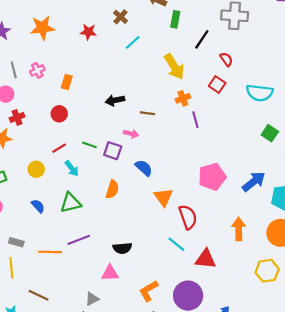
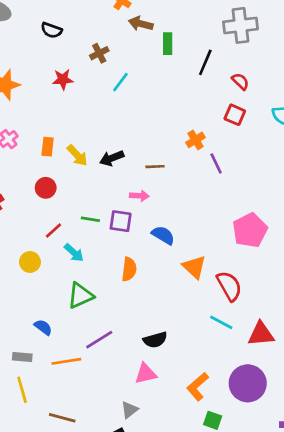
brown cross: (121, 17) -> (99, 53), turned 32
yellow arrow: (174, 67) -> (77, 155), moved, size x0.7
blue semicircle: (38, 206) -> (43, 327), moved

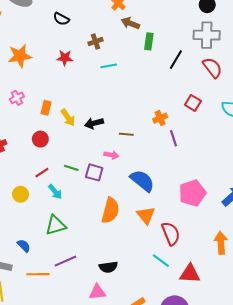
red semicircle: (240, 81) -> (212, 68), moved, size x1.5
cyan line: (120, 82) -> (109, 66), turned 35
blue semicircle: (163, 235) -> (142, 181), moved, size x1.4
orange semicircle: (129, 269) -> (110, 210), moved, size x1.4

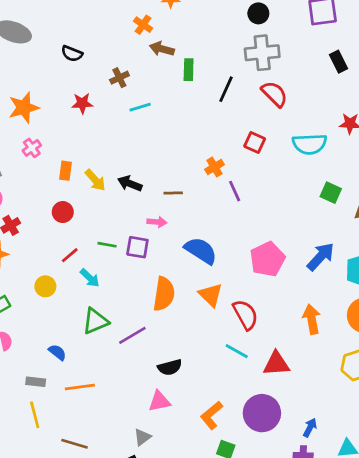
pink cross: (17, 98) -> (32, 148), moved
black arrow: (94, 123) -> (130, 184), turned 42
purple line: (65, 261) -> (132, 335), moved

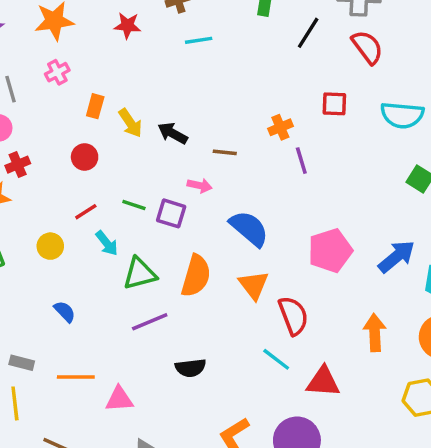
red square: (255, 143) -> (334, 104), turned -30
green triangle: (95, 321) -> (140, 274), moved
blue semicircle: (57, 352) -> (65, 312), moved
pink triangle: (159, 401) -> (119, 399), moved

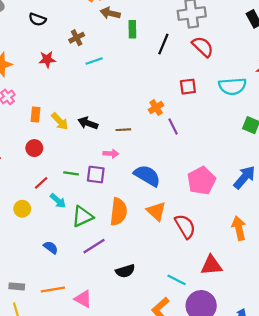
blue semicircle: (65, 312) -> (51, 247), moved
cyan line: (276, 359) -> (177, 280), moved
pink triangle: (119, 399) -> (83, 299), turned 42

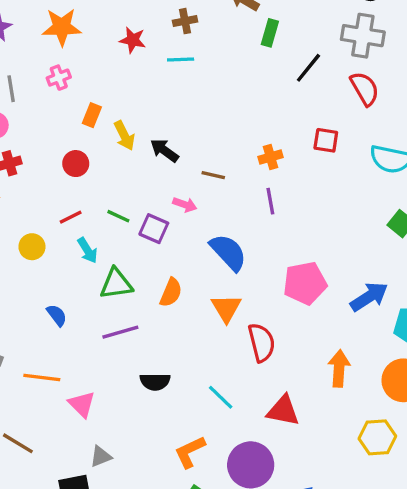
cyan line: (94, 61) -> (181, 59), moved
purple line: (173, 126) -> (270, 201), moved
orange semicircle: (118, 212) -> (171, 292), size x0.7
cyan line: (177, 280) -> (221, 397), moved

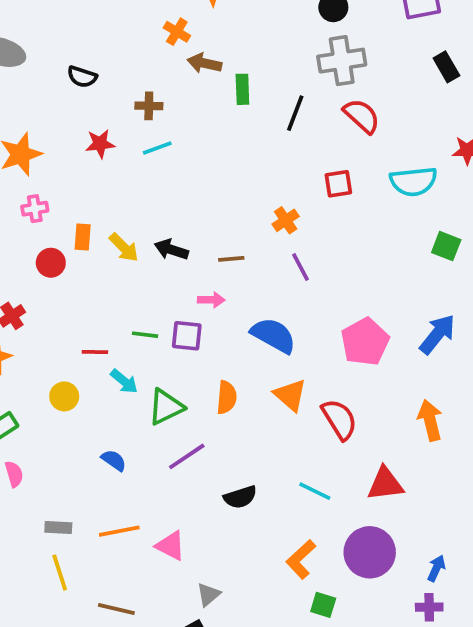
brown cross: (185, 21) -> (149, 106), turned 30
pink cross: (59, 78) -> (35, 209), turned 30
red circle: (76, 164) -> (51, 263), moved
red line: (71, 217) -> (95, 352), turned 45

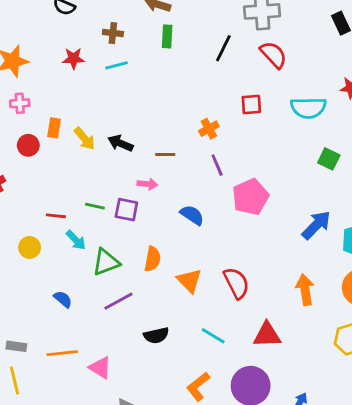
green rectangle: (242, 89) -> (167, 36), moved
blue semicircle: (273, 335) -> (192, 215), size x0.7
pink pentagon: (365, 342) -> (251, 197), moved
orange triangle: (290, 395) -> (189, 281), moved

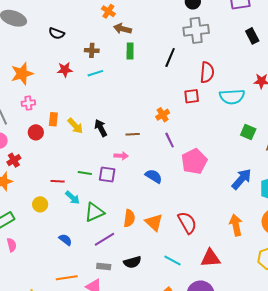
red semicircle: (273, 55) -> (207, 72), moved, turned 50
black arrow: (120, 143) -> (101, 128), turned 42
orange semicircle: (152, 259) -> (129, 218), moved
gray rectangle: (16, 346) -> (104, 266), moved

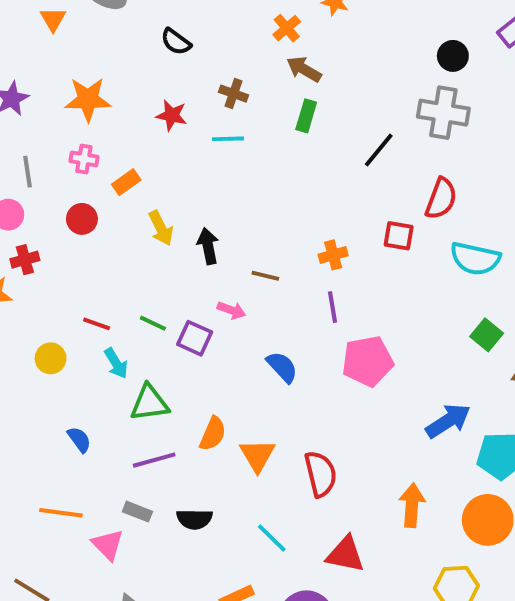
orange rectangle: (53, 119) -> (126, 182), moved, turned 32

